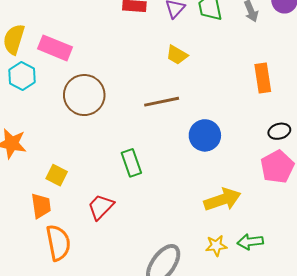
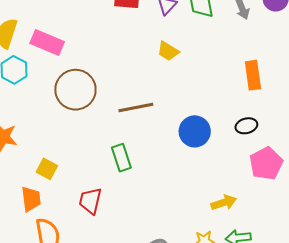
brown line: (162, 102) -> (136, 107), moved
black ellipse: (279, 131) -> (246, 126), moved
yellow arrow: (222, 200) -> (224, 203), moved, size x0.7
red trapezoid: (101, 207) -> (90, 201), turned -32

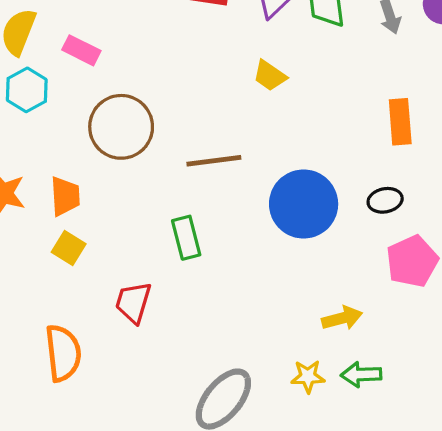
pink rectangle: (47, 43) -> (81, 50), size x0.7
blue circle: (195, 131) -> (304, 204), size x1.4
orange trapezoid: (31, 199) -> (65, 196), moved

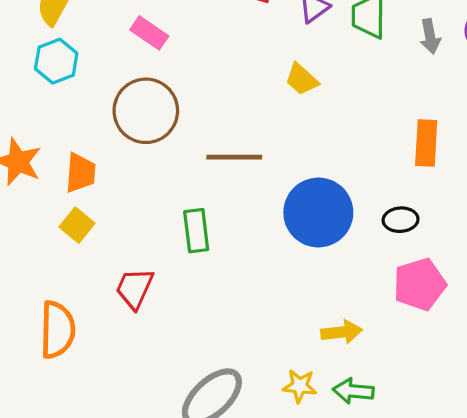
pink rectangle: (81, 50) -> (149, 33), moved

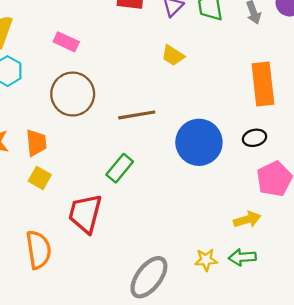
orange rectangle: (426, 143) -> (263, 84), size x1.4
green rectangle: (196, 231) -> (120, 168), turned 56
red trapezoid: (135, 288) -> (85, 213), size x1.4
yellow arrow: (342, 332) -> (247, 220), moved

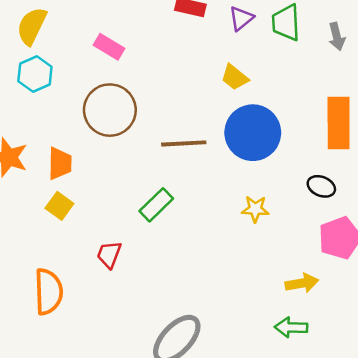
black ellipse: (254, 138) -> (321, 186), turned 30
blue circle: (199, 142) -> (253, 133), moved
red trapezoid: (85, 213) -> (109, 254), size x0.6
yellow star: (206, 260) -> (255, 209), moved

